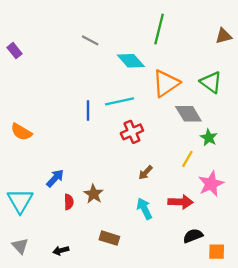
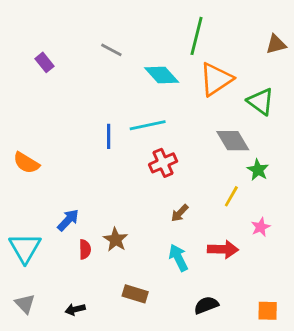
purple rectangle: (15, 51) -> (44, 62), moved
orange triangle: (166, 83) -> (216, 79), moved
pink star: (211, 184) -> (261, 227), size x0.6
black semicircle: (193, 236) -> (206, 305), moved

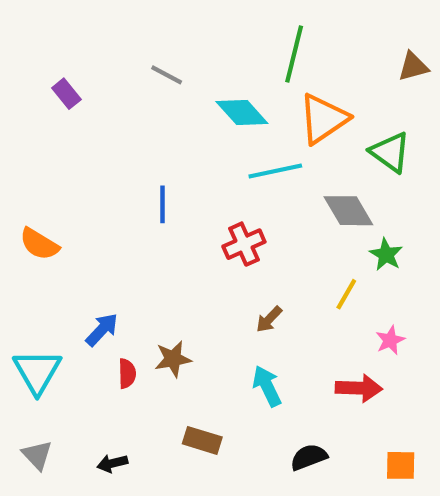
cyan line: (148, 125) -> (275, 171), moved
brown star: (116, 240) -> (173, 359), turned 30
red arrow: (223, 249) -> (359, 388), moved

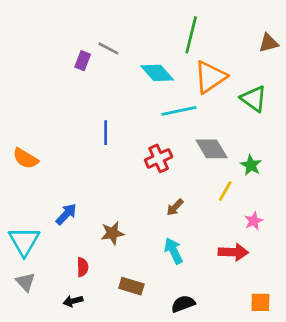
purple rectangle: (66, 94) -> (83, 61), moved, turned 60
gray diamond: (348, 211) -> (212, 149), moved
red semicircle: (127, 374) -> (83, 267), moved
gray triangle: (37, 455) -> (25, 282), moved
black semicircle: (309, 457) -> (183, 304), moved

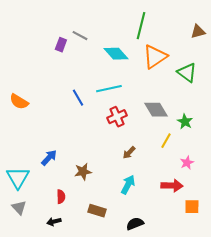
cyan line: (179, 111) -> (109, 89), moved
blue line: (106, 133) -> (78, 98), turned -30
orange semicircle: (25, 158) -> (19, 102), moved
cyan arrow: (174, 251) -> (128, 185), turned 54
orange square: (260, 302) -> (192, 207), moved

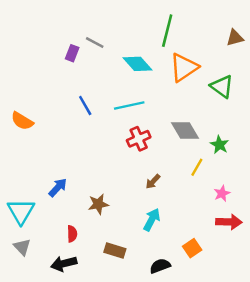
blue line: (78, 98) -> (85, 105), moved
red arrow: (172, 186) -> (229, 222), moved
orange square: (192, 207) -> (192, 248), moved, turned -35
black arrow: (54, 222) -> (64, 264), size x1.5

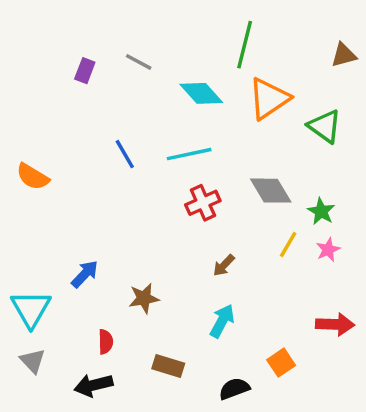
purple rectangle: (72, 53) -> (85, 71), moved
pink star: (222, 193) -> (328, 250), moved

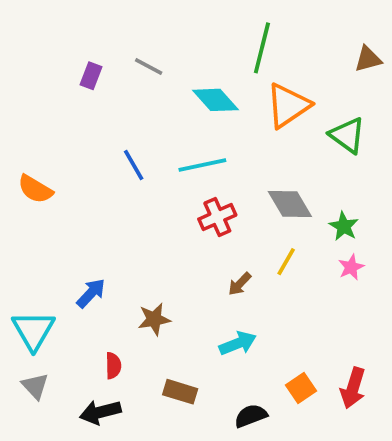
yellow line: (288, 244) -> (286, 262), moved
cyan arrow: (222, 321) -> (238, 343), turned 40
red arrow: (335, 324) -> (353, 388), moved, turned 105

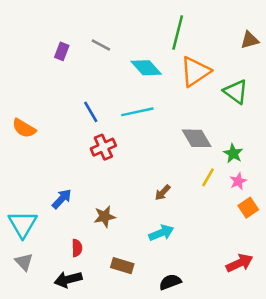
red cross: (217, 217) -> (103, 147), moved
yellow line: (286, 262) -> (208, 177), moved
orange square: (301, 388) -> (248, 208), moved
red arrow: (353, 388) -> (239, 263), turned -132

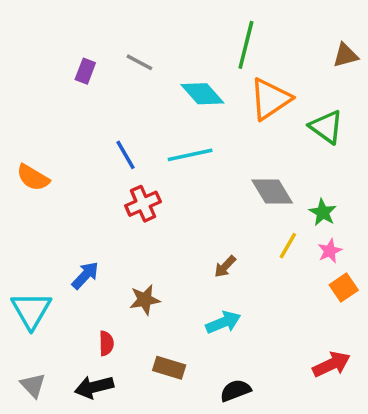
gray triangle: (24, 262) -> (33, 385), moved

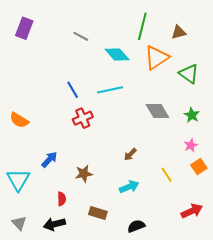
brown triangle: (345, 55) -> (179, 32), moved
purple rectangle: (85, 71) -> (24, 28), moved, size x1.5
orange semicircle: (33, 178) -> (19, 120), moved
green star: (323, 212) -> (192, 115), moved
yellow line: (288, 246) -> (167, 175), moved, turned -63

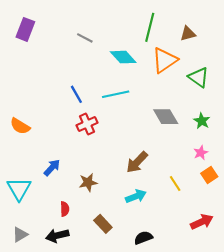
brown arrow: (130, 154) -> (137, 162), size x1.6
brown rectangle: (98, 213) -> (103, 224), turned 30
gray triangle: (19, 223) -> (20, 235), turned 42

